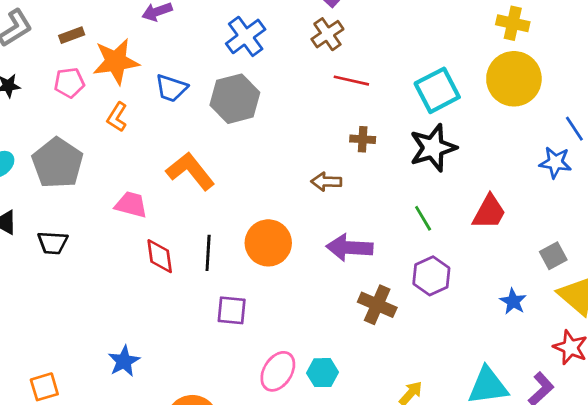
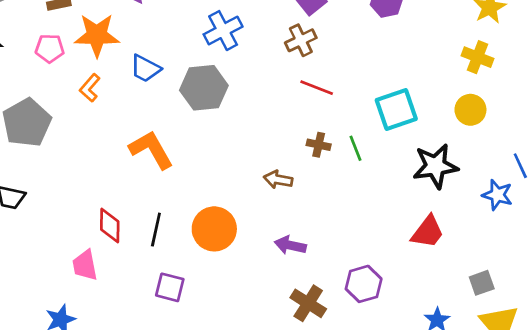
yellow circle: (514, 79) -> (470, 110), size x0.6
black star: (433, 148) -> (435, 166), moved
pink trapezoid: (131, 205) -> (85, 265), moved, turned -124
green line: (423, 218) -> (356, 148), moved
purple arrow: (349, 248) -> (290, 245), size x0.7

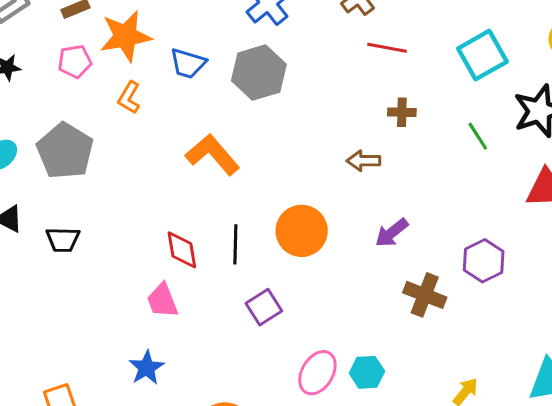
green line: (356, 148) -> (478, 136), moved
purple arrow: (290, 245) -> (392, 233), turned -40
purple square: (170, 287) -> (264, 307), turned -36

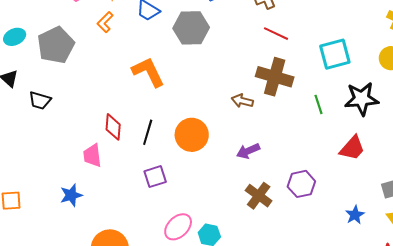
brown cross: (402, 112) -> (275, 77), size x2.0

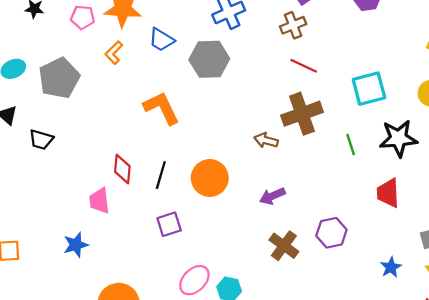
brown cross: (275, 77) -> (302, 114), turned -36
red trapezoid: (352, 148) -> (388, 193), turned 136

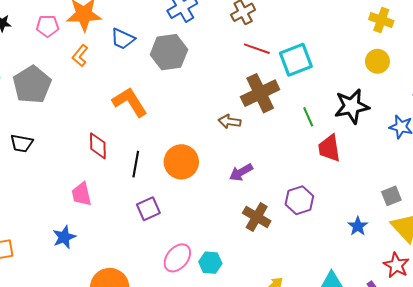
cyan square: (369, 89) -> (296, 60), moved
red diamond: (122, 169) -> (98, 146), moved
red trapezoid: (388, 193) -> (329, 148), moved

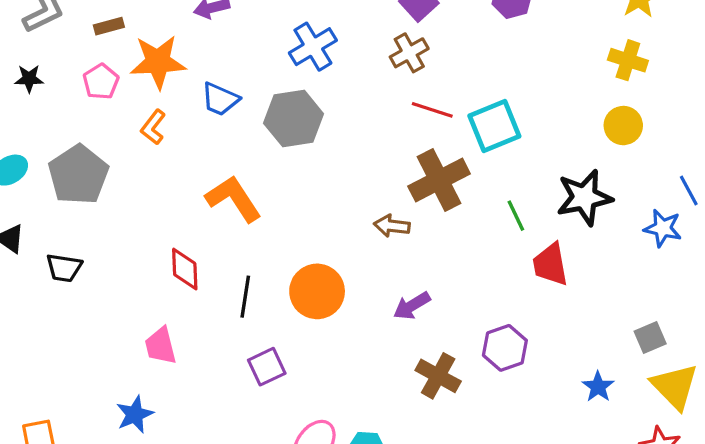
pink pentagon: (48, 26) -> (101, 82), turned -30

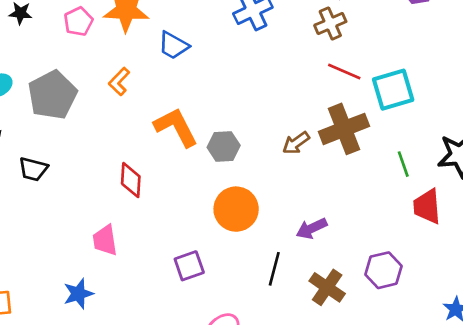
gray hexagon: (294, 118) -> (224, 146), moved, size x0.7
orange L-shape: (153, 127) -> (119, 82), moved
brown arrow: (392, 226) -> (296, 143), moved, turned -48
black line: (245, 297) -> (274, 269), moved

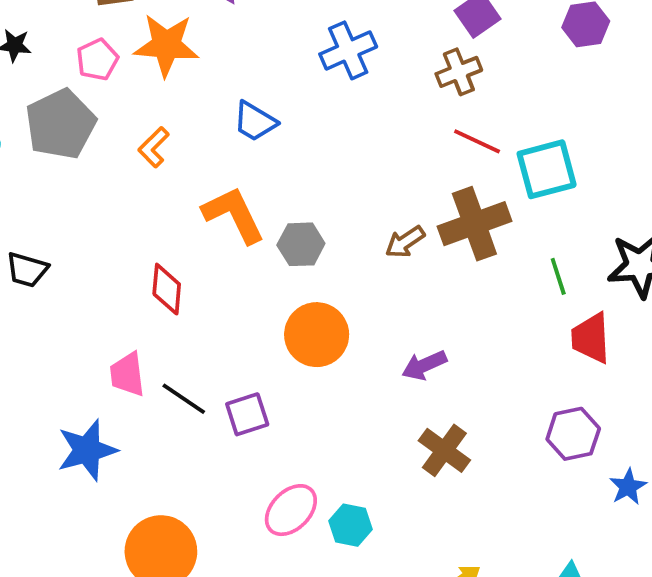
blue trapezoid: (173, 45) -> (255, 121), moved
gray pentagon: (52, 95) -> (60, 124), moved
black line: (274, 269) -> (184, 399), moved, turned -72
purple hexagon: (384, 270) -> (573, 434), moved
blue star: (78, 294) -> (87, 450), size x1.4

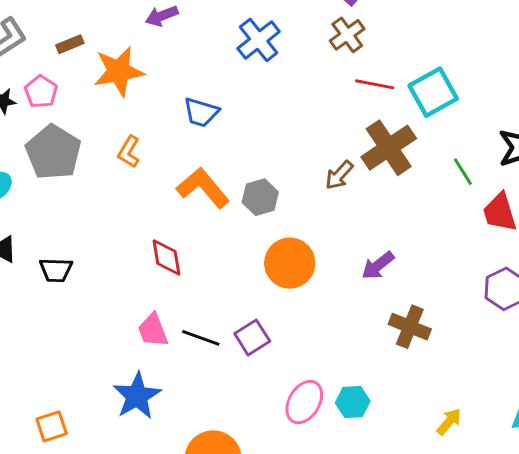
pink pentagon: (97, 60) -> (41, 92), moved

